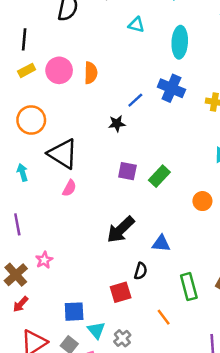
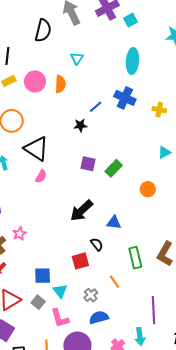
cyan triangle: (136, 25) -> (77, 58), moved, turned 48
black semicircle: (141, 271) -> (97, 244), turned -56
gray cross: (122, 338) -> (91, 295), moved

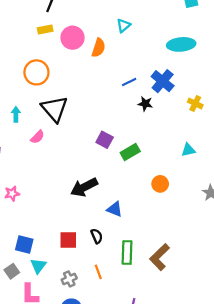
cyan ellipse: (132, 61) -> (181, 44), turned 65
black star: (80, 125) -> (145, 104), moved
pink semicircle: (41, 176) -> (37, 137), moved
black semicircle: (97, 244) -> (97, 236), moved

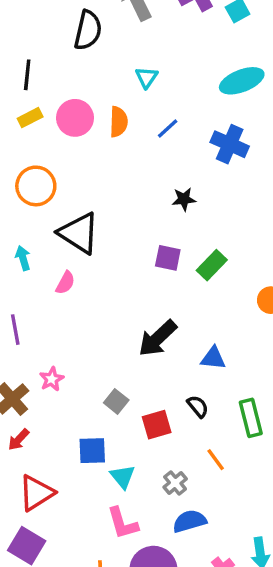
blue line: (129, 82) -> (168, 129), moved
black star: (145, 104) -> (184, 199), moved
gray square: (12, 271) -> (116, 401), moved

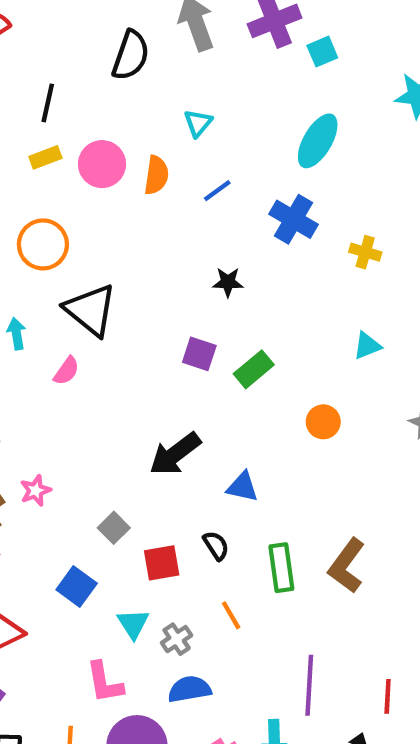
cyan ellipse: (242, 81) -> (318, 141), turned -45
blue square: (92, 451) -> (77, 586), turned 32
cyan triangle: (123, 477) -> (133, 624), moved

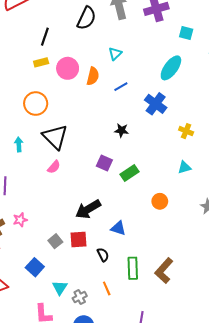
cyan square: (322, 52) -> (186, 33), moved, turned 32
yellow cross: (365, 252) -> (186, 131), moved
pink semicircle: (66, 371) -> (54, 167), moved
red square: (162, 563) -> (78, 240), moved

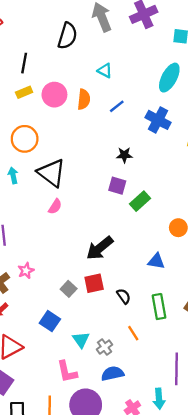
cyan triangle: (115, 54) -> (105, 71), turned -40
cyan arrow: (19, 144) -> (13, 175), moved
purple square: (104, 163) -> (117, 186), moved
blue triangle: (118, 228) -> (156, 261), moved

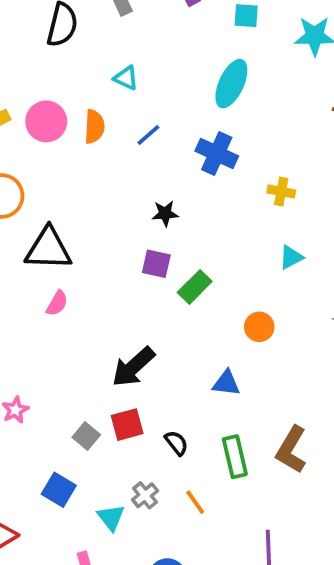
black triangle: (51, 173) -> (48, 249), turned -32
gray cross: (105, 347) -> (145, 495), moved

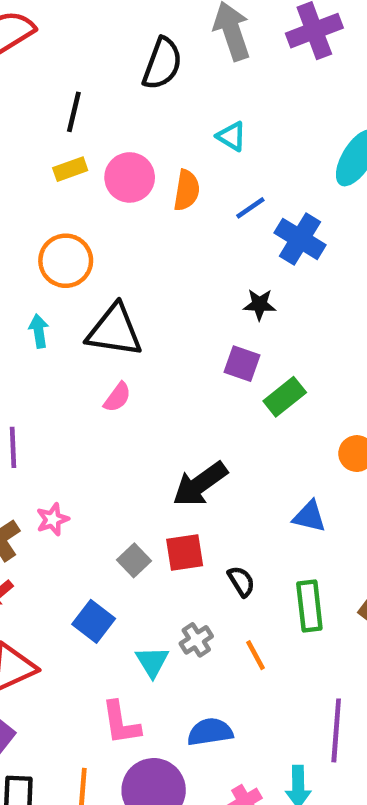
blue cross: (217, 154) -> (300, 239), moved

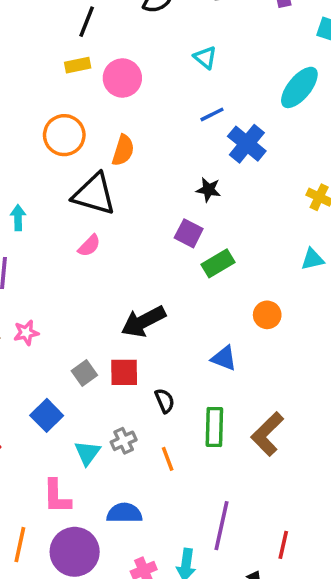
orange semicircle: (187, 190) -> (123, 150), moved
cyan arrow: (39, 331) -> (18, 218), moved

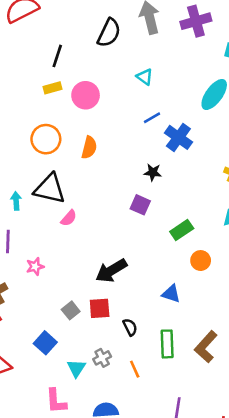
black triangle: (94, 194) -> (50, 189), moved
green rectangle: (218, 263) -> (182, 230), moved
pink star: (26, 333) -> (35, 266), moved

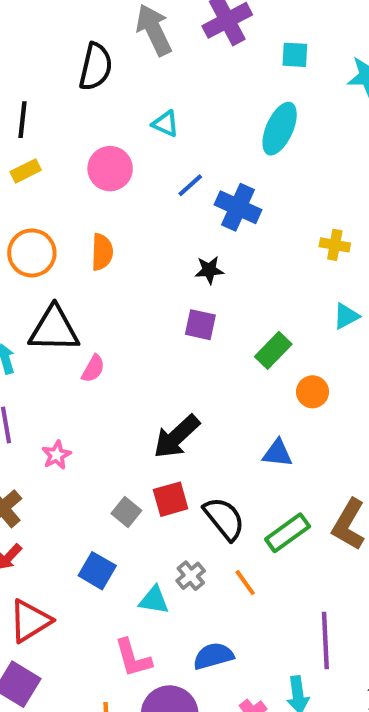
pink circle: (86, 95) -> (110, 169), moved
black semicircle: (130, 327) -> (224, 519), size x1.6
green rectangle: (167, 344) -> (288, 533), turned 68
cyan triangle: (76, 368) -> (154, 600), turned -42

